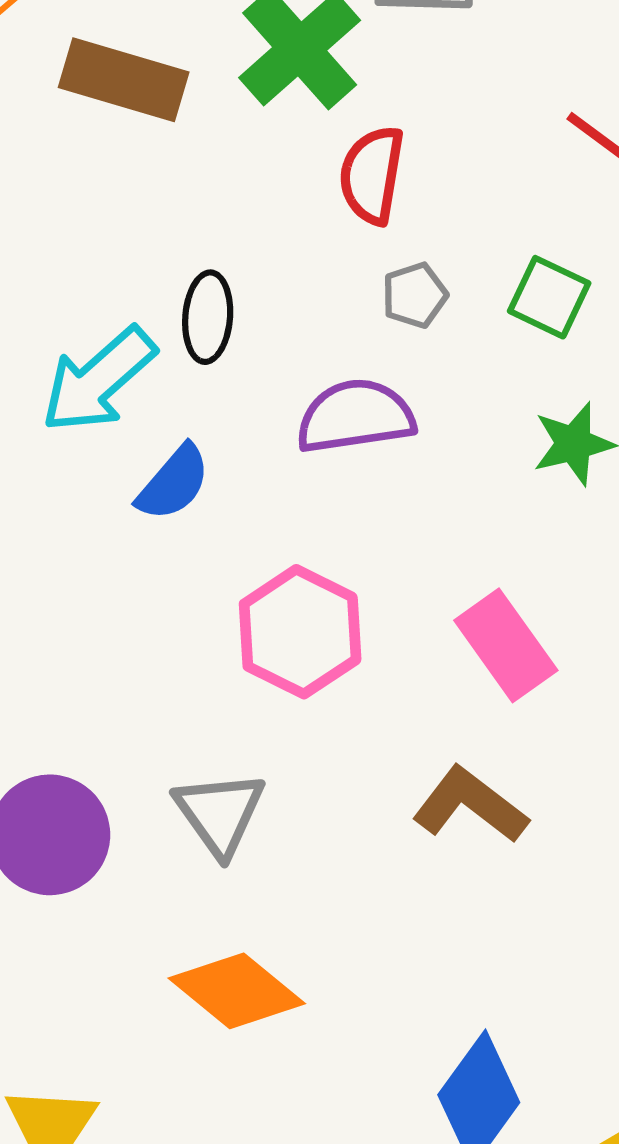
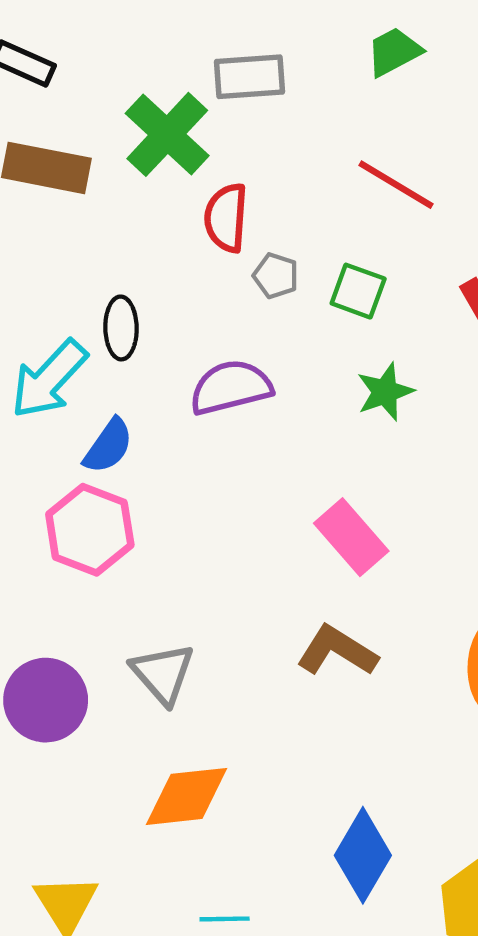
gray pentagon: (415, 295) -> (276, 276), moved, turned -30
pink hexagon: (300, 632) -> (90, 530), moved
orange diamond: (237, 991) -> (187, 796), turned -40

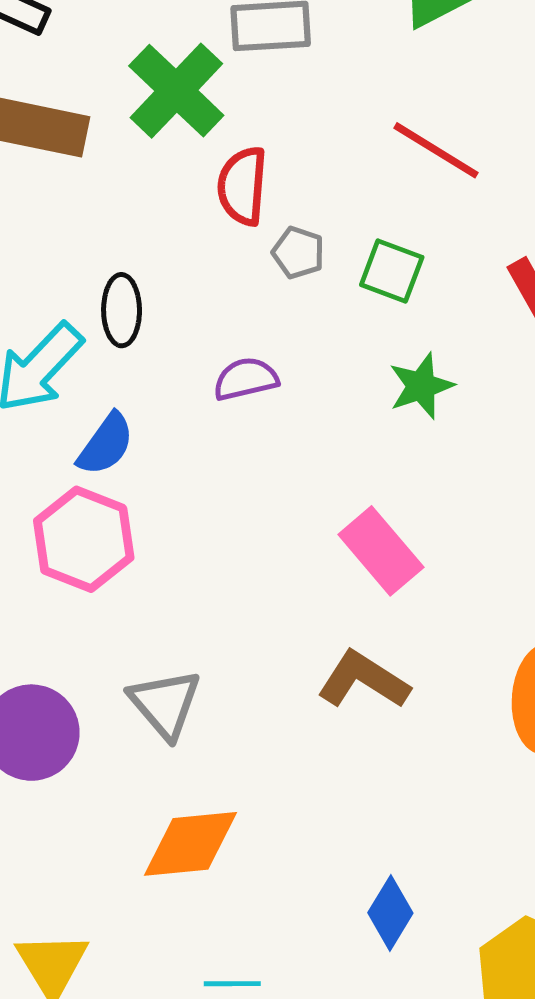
purple semicircle: (231, 387) -> (246, 379), size x0.7
blue diamond: (363, 855) -> (390, 913), size x0.7

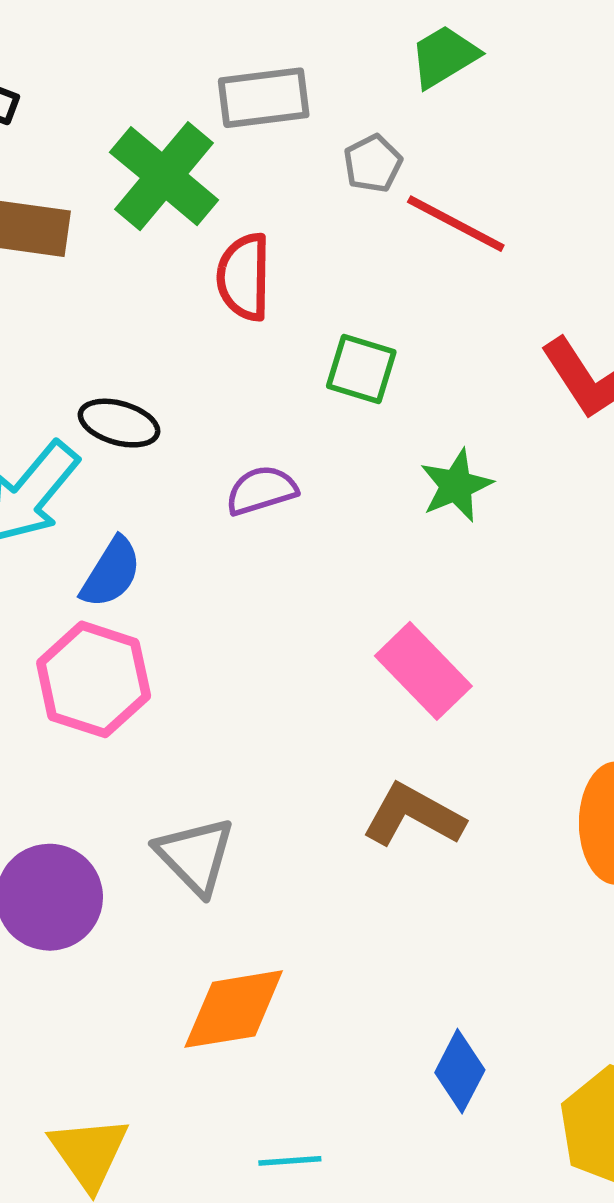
gray pentagon: (298, 253) -> (373, 163), moved, turned 30
green square: (392, 271) -> (361, 369), moved
black ellipse: (122, 310) -> (119, 423), turned -70

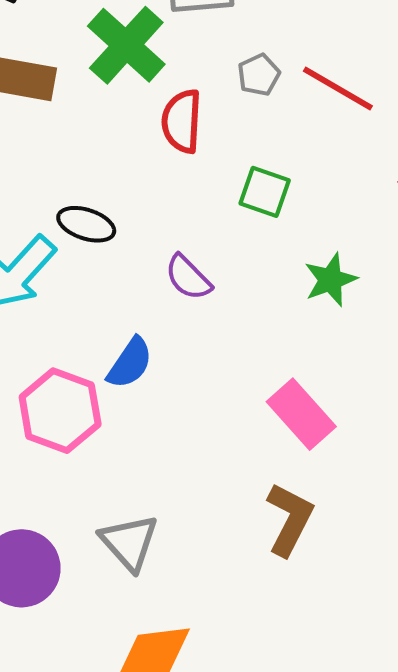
gray pentagon: (373, 163) -> (259, 75), moved
purple semicircle: (261, 490) -> (188, 278), turned -120
blue semicircle: (111, 573) -> (130, 363), moved
brown L-shape: (413, 815) -> (290, 519), turned 86

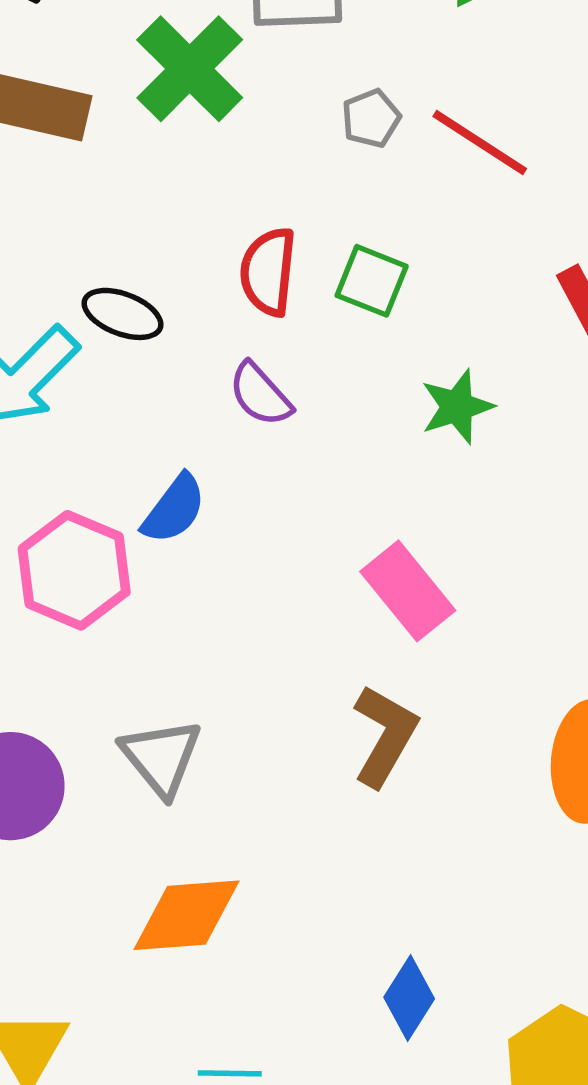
red semicircle: (182, 121) -> (268, 272), moved

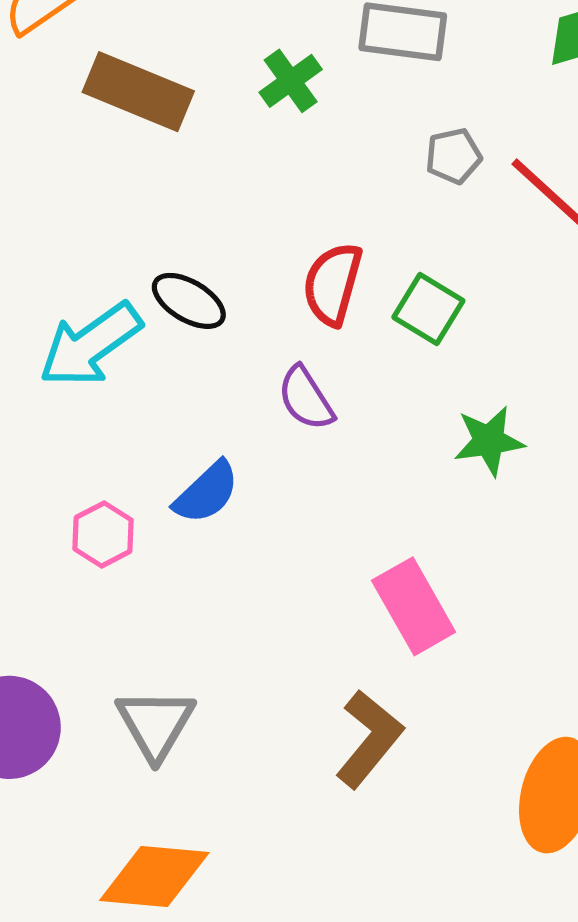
green cross: (190, 69) -> (291, 81), size x0.6
pink hexagon: (74, 570) -> (103, 534), size x0.6

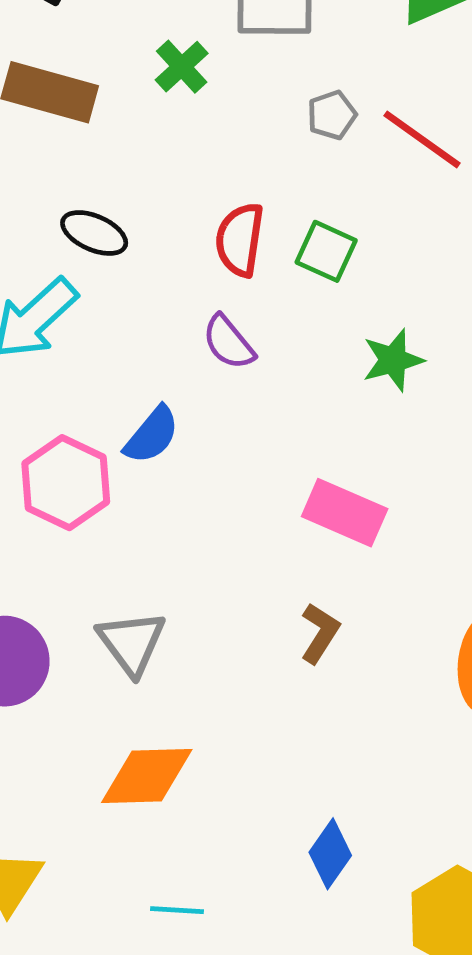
black ellipse: (189, 301) -> (94, 233), moved
pink hexagon: (103, 534) -> (66, 483), size x1.6
pink rectangle: (414, 606) -> (345, 513), turned -30
brown L-shape: (369, 739) -> (320, 633), size x0.7

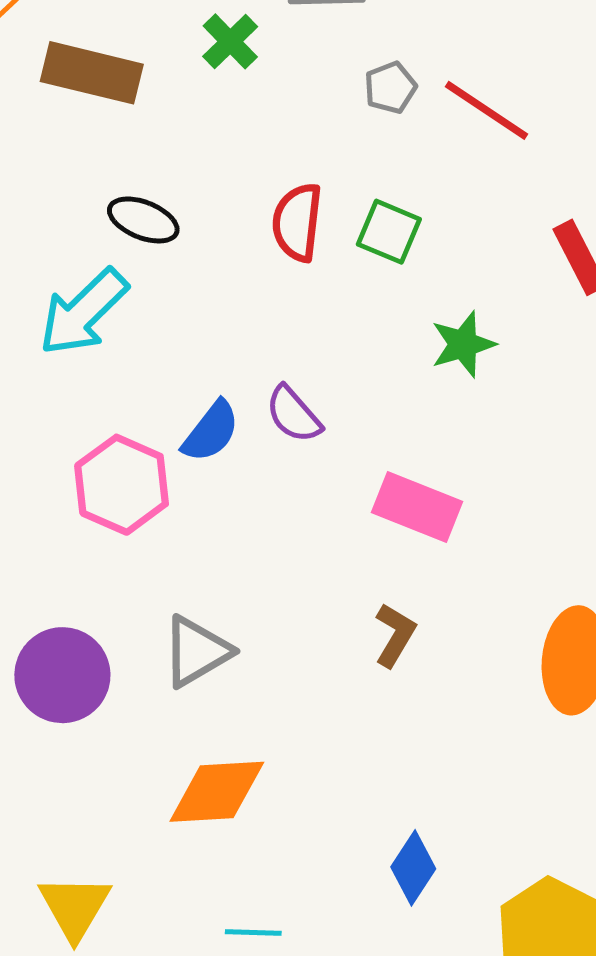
purple semicircle: (228, 342) -> (294, 414), moved
gray triangle: (132, 643) -> (196, 651), turned 38

